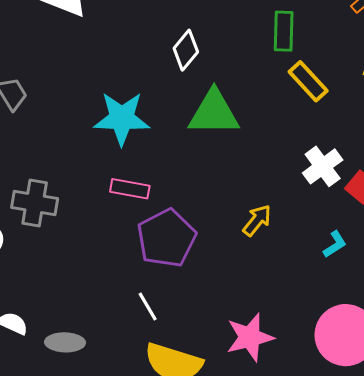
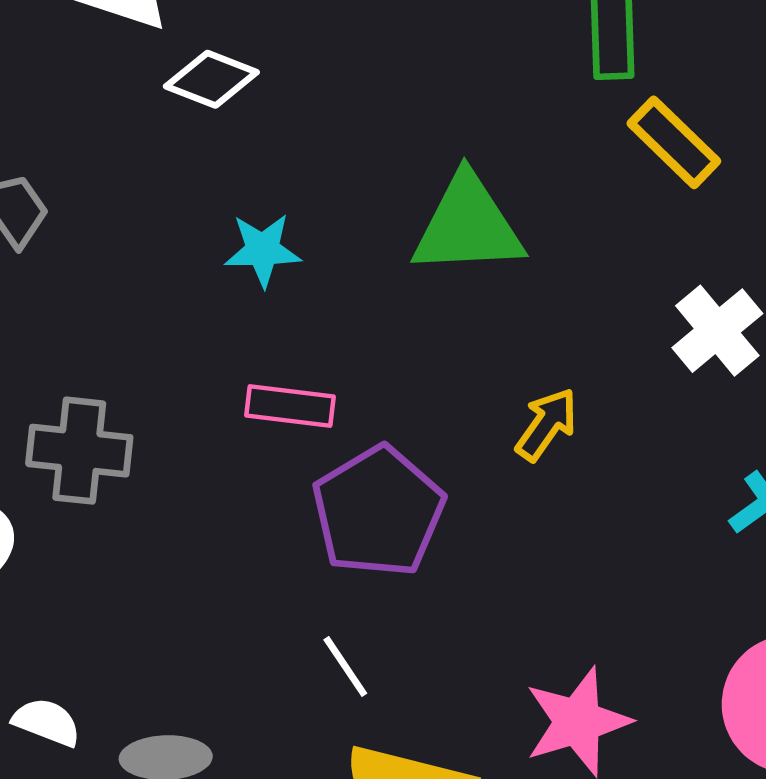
white diamond: (186, 50) -> (211, 79), moved, turned 75
cyan star: (122, 118) -> (263, 250), size x0.6
yellow arrow: (257, 220) -> (547, 424), moved

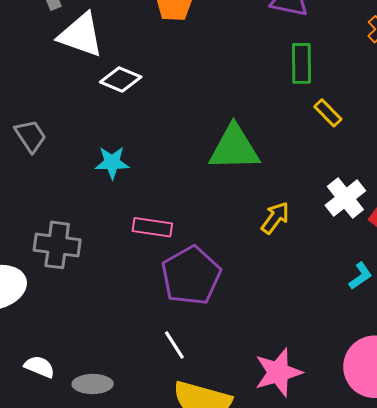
yellow rectangle: (674, 142) -> (328, 113), size x0.7
cyan star: (263, 250) -> (112, 163), moved
yellow arrow: (547, 424) -> (275, 218), moved

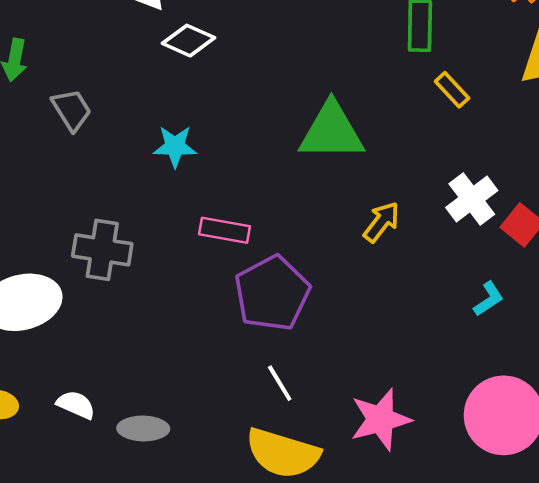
white line: (174, 345) -> (280, 383), moved

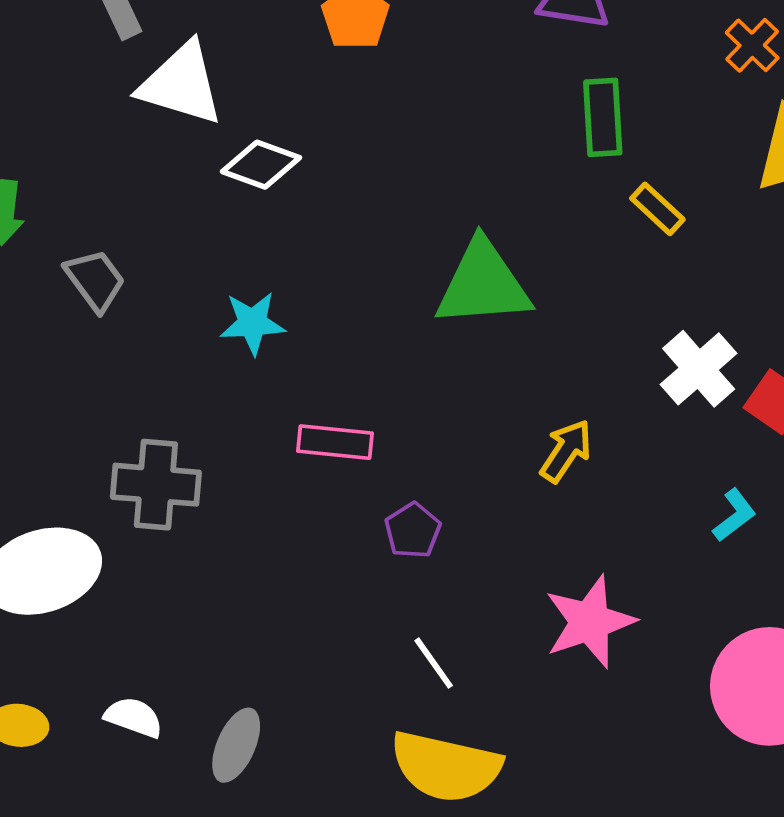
yellow arrow: (382, 222) -> (566, 451), moved
purple pentagon: (272, 293) -> (413, 530), size x0.5
pink star: (381, 419) -> (590, 622), moved
gray ellipse: (143, 428) -> (236, 745), turned -63

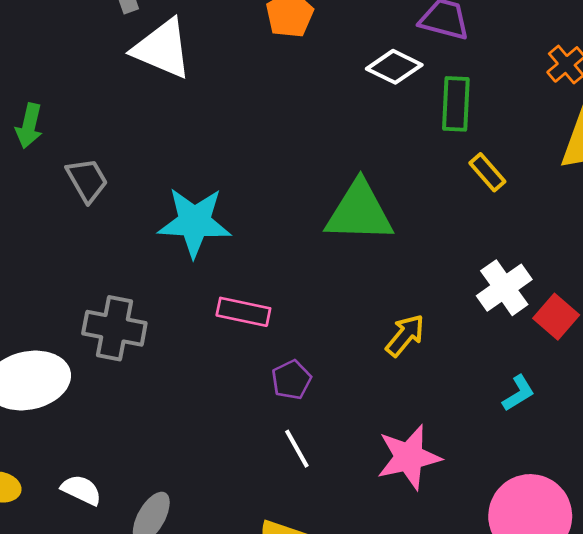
white diamond: (261, 165) -> (394, 67), moved
cyan star: (252, 323) -> (194, 222), size x1.6
white line: (434, 663) -> (297, 449), moved

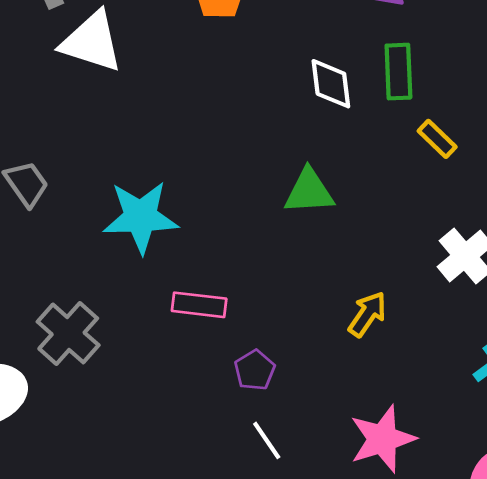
white diamond: (394, 67) -> (331, 84), moved, turned 62
green triangle: (359, 212) -> (309, 191), size x0.7
gray cross: (114, 328) -> (68, 333), turned 36

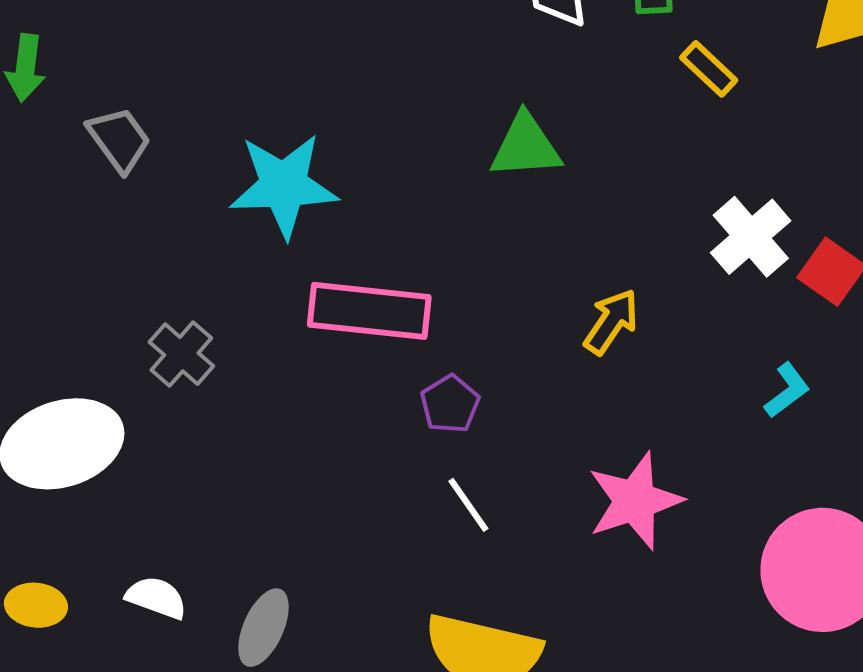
pink rectangle: (199, 305) -> (369, 311), size x1.5
gray cross: (68, 333) -> (181, 354), size x0.7

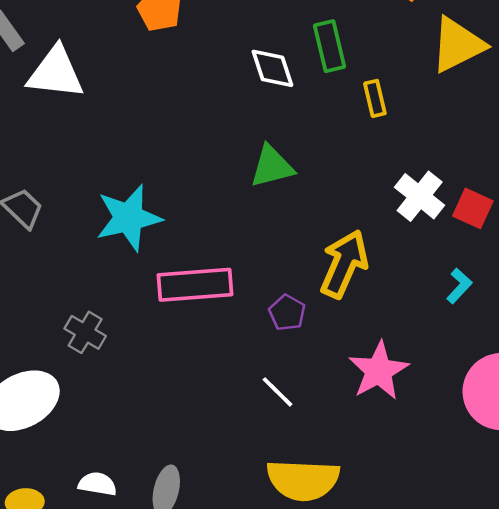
yellow rectangle: (709, 69) -> (375, 98), turned 44
yellow arrow: (611, 322) -> (344, 264), size x1.6
purple pentagon: (450, 404) -> (287, 313), moved

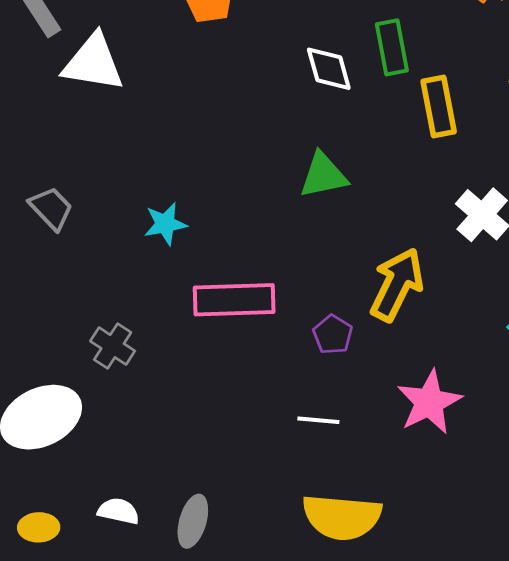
yellow rectangle: (375, 98) -> (439, 106), size x1.5
cyan star: (129, 218) -> (165, 224), size x0.6
white line: (277, 392) -> (318, 420), turned -42

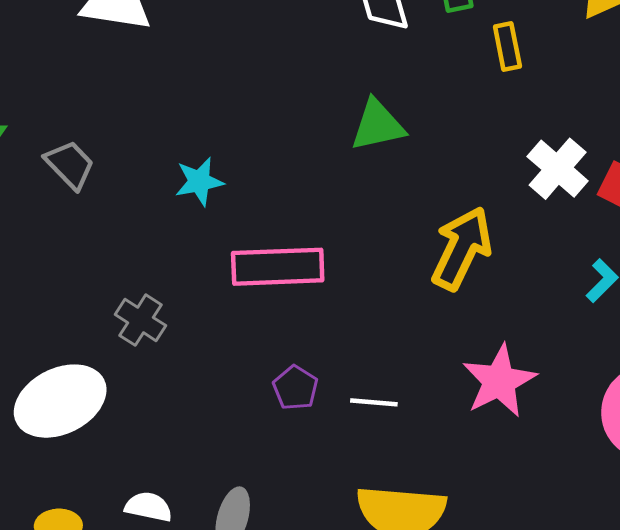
yellow rectangle: (439, 106) -> (507, 47), size x0.7
purple pentagon: (333, 335) -> (295, 388), moved

